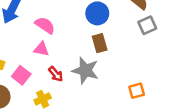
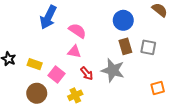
gray square: (147, 25) -> (148, 47), moved, turned 35

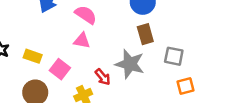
gray square: (148, 47) -> (174, 56), moved
red arrow: (87, 73) -> (103, 77), moved

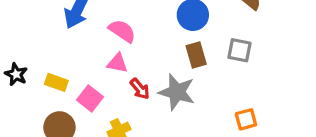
gray square: (174, 56) -> (239, 50), moved
red arrow: (103, 77) -> (140, 89), moved

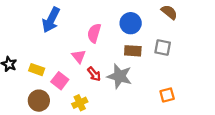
pink semicircle: (122, 31) -> (94, 33), moved, turned -108
brown rectangle: (196, 55) -> (133, 51), turned -70
pink triangle: (117, 63) -> (79, 56), turned 40

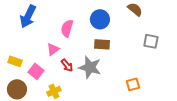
gray square: (163, 48) -> (151, 41), moved
pink triangle: (79, 56) -> (53, 49), turned 32

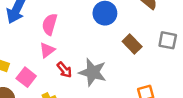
pink semicircle: (67, 28) -> (50, 24), moved
brown rectangle: (102, 44) -> (132, 44), moved, turned 42

